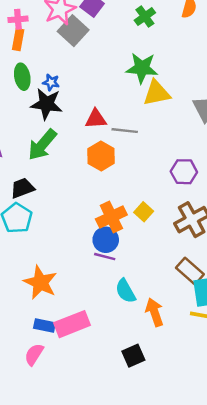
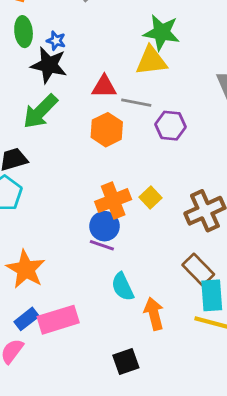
yellow triangle: (157, 93) -> (151, 61), moved
purple hexagon: (184, 172) -> (171, 126), moved
blue rectangle: (44, 326) -> (27, 319), turned -54

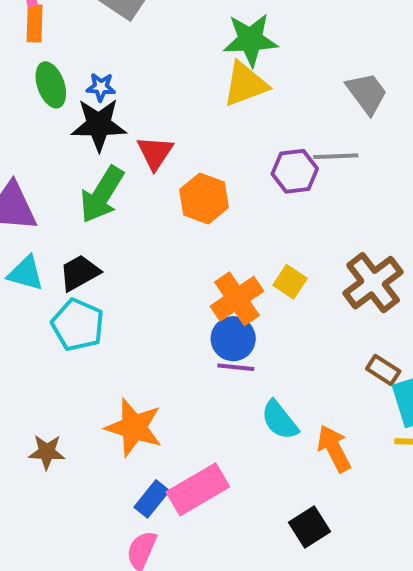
red triangle: (104, 87) -> (155, 153), moved, turned -44
gray line: (136, 103) -> (336, 156), moved
brown rectangle: (198, 270) -> (383, 370), size x0.7

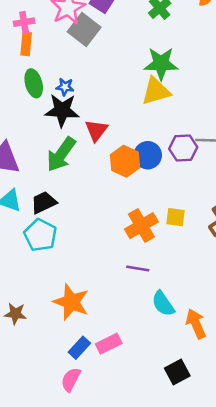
yellow square: (290, 282) -> (176, 217), turned -30
blue circle: (233, 339) -> (148, 155), moved
pink rectangle: (198, 489) -> (109, 344), size x0.7

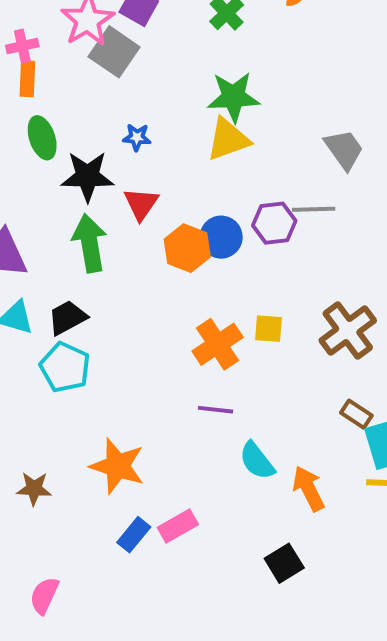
blue star: (65, 87) -> (137, 137), moved
green arrow: (61, 154) -> (90, 243), turned 138
pink semicircle: (71, 380) -> (44, 596), moved

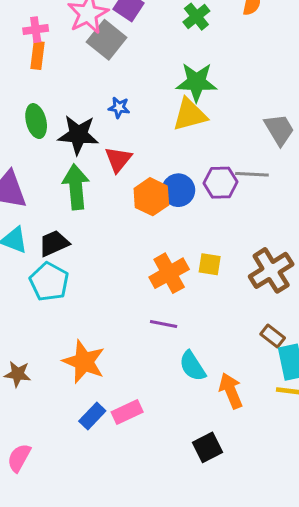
green ellipse: (42, 138) -> (36, 121), moved

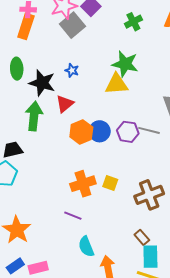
orange rectangle: (37, 55) -> (26, 26), size x1.4

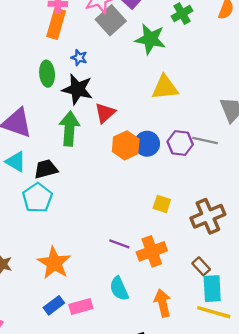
green star: (125, 64) -> (150, 39), moved
blue star: (72, 70) -> (79, 58), moved
orange cross: (83, 184) -> (152, 251), moved
cyan semicircle: (86, 247) -> (119, 289), moved

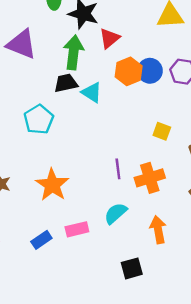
cyan triangle: (16, 162) -> (92, 92), moved
black trapezoid: (46, 169) -> (66, 83), moved
purple line: (119, 244) -> (118, 169), turned 60
cyan semicircle: (119, 289) -> (116, 213), turned 70
blue rectangle: (54, 305) -> (41, 240), moved

